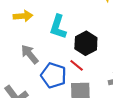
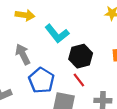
cyan L-shape: (58, 27) -> (57, 34), turned -70
red line: (77, 65) -> (79, 80), moved

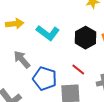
black hexagon: (81, 56) -> (86, 38), moved

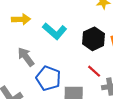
red line: (78, 70) -> (94, 71), moved

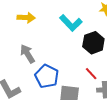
cyan L-shape: (55, 31) -> (71, 23), moved

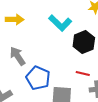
red line: (91, 74) -> (83, 73), turned -32

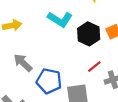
red line: (83, 73) -> (94, 67), turned -40

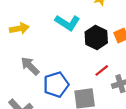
blue pentagon: (49, 81) -> (56, 85), turned -30

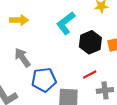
cyan L-shape: (68, 23) -> (66, 23), turned 100

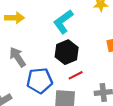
black hexagon: (90, 42) -> (67, 52), moved
red line: (90, 74) -> (76, 75), moved

